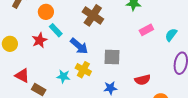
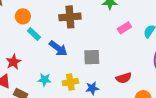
brown cross: (93, 15) -> (70, 17), turned -35
red star: (40, 40) -> (13, 62), moved
yellow cross: (83, 70) -> (70, 82), moved, turned -35

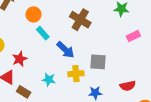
brown cross: (70, 17) -> (80, 20), turned 30
yellow cross: (70, 82) -> (76, 74), moved

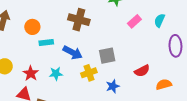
cyan rectangle: (43, 33) -> (46, 42), turned -40
cyan star: (49, 80) -> (56, 74), moved

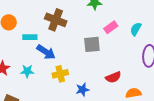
cyan rectangle: (46, 42) -> (30, 37), moved
gray square: (107, 56) -> (92, 44), moved

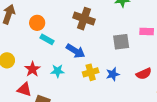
pink rectangle: (111, 27) -> (147, 31), moved, turned 40
cyan rectangle: (30, 37) -> (47, 39), moved, turned 32
blue star: (82, 90) -> (113, 74), moved

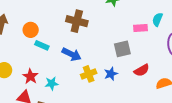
gray square: (121, 42) -> (122, 49), moved
cyan star: (58, 71) -> (52, 83), moved

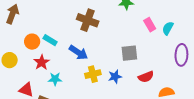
pink rectangle: (140, 28) -> (150, 25), moved, turned 56
orange circle: (31, 30) -> (32, 42), moved
red star: (30, 76) -> (42, 62), moved

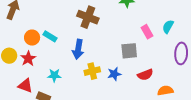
pink rectangle: (150, 25) -> (147, 32), moved
blue arrow: (78, 52) -> (78, 49), turned 66
red star: (42, 62) -> (28, 59), moved

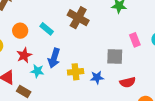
cyan rectangle: (50, 36) -> (47, 29), moved
blue arrow: (78, 49) -> (54, 58), moved
red star: (28, 59) -> (24, 55), moved

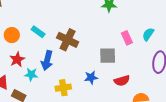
brown cross: (78, 18) -> (68, 40), moved
yellow cross: (76, 72) -> (63, 88), moved

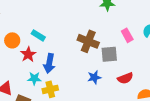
brown cross: (68, 40) -> (88, 41), moved
red star: (17, 59) -> (28, 54), moved
yellow cross: (63, 88) -> (50, 89), moved

